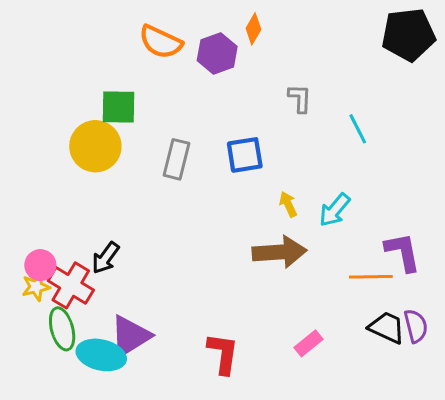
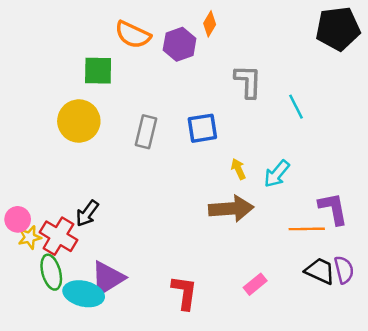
gray L-shape: (300, 98) -> (248, 81), size x1.4
green square: (119, 107) -> (98, 71), moved
pink circle: (40, 265) -> (18, 219), moved

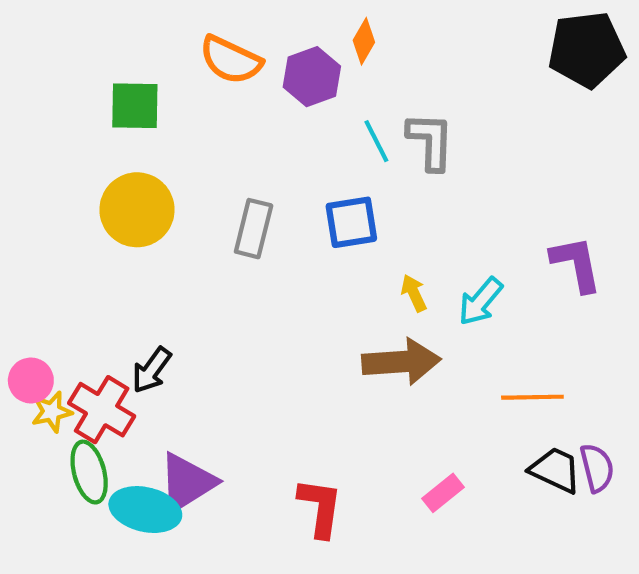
green square: (98, 71) -> (135, 106), moved
cyan line: (296, 107) -> (376, 141), moved
purple L-shape: (333, 209) -> (576, 264), moved

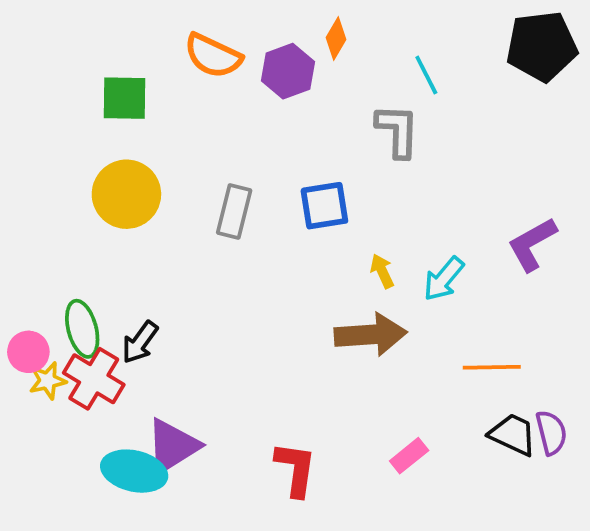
cyan line: (376, 141) -> (426, 75), moved
purple L-shape: (576, 264) -> (532, 244), turned -108
green ellipse: (89, 472) -> (82, 329), moved

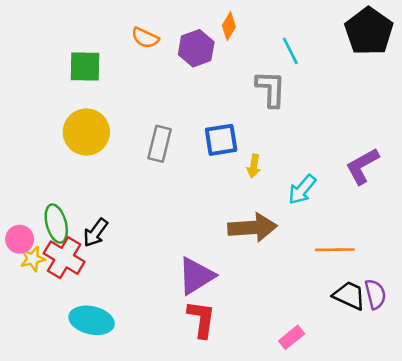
black pentagon: (542, 46) -> (369, 31), turned -30
orange semicircle: (213, 56) -> (145, 38), size x0.7
yellow arrow: (382, 271) -> (254, 166), moved, turned -145
purple triangle: (173, 446) -> (196, 276), moved
pink rectangle: (409, 456) -> (292, 337), moved

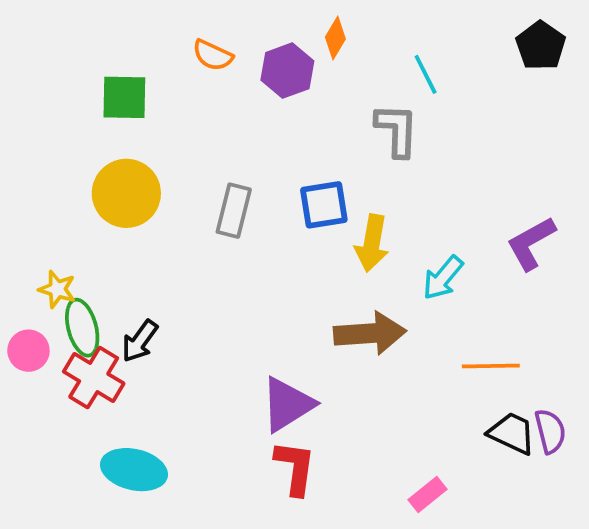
black pentagon: (369, 31) -> (541, 46), size x0.7
yellow arrow: (254, 166) -> (372, 243), size x1.6
yellow star: (33, 259) -> (57, 289), moved, turned 30

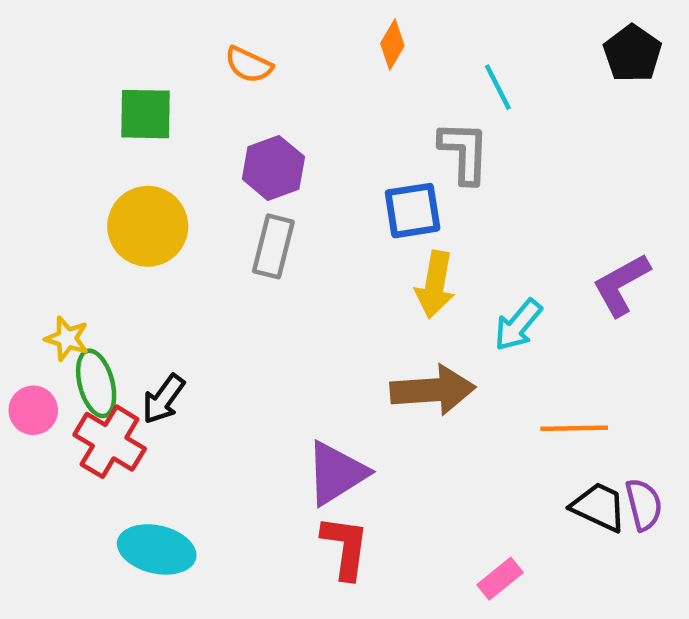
purple hexagon: (287, 71) -> (273, 168), moved
blue square: (324, 205) -> (413, 211), moved

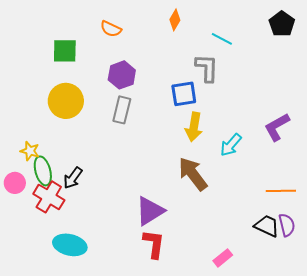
cyan line: (498, 87) -> (222, 39), turned -35
brown arrow: (433, 390) -> (193, 174), turned -123
orange line: (574, 428) -> (281, 191), moved

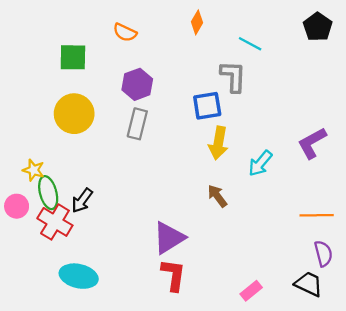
brown arrow: (193, 174) -> (217, 196), size x0.6
black trapezoid: (267, 226) -> (309, 284), moved

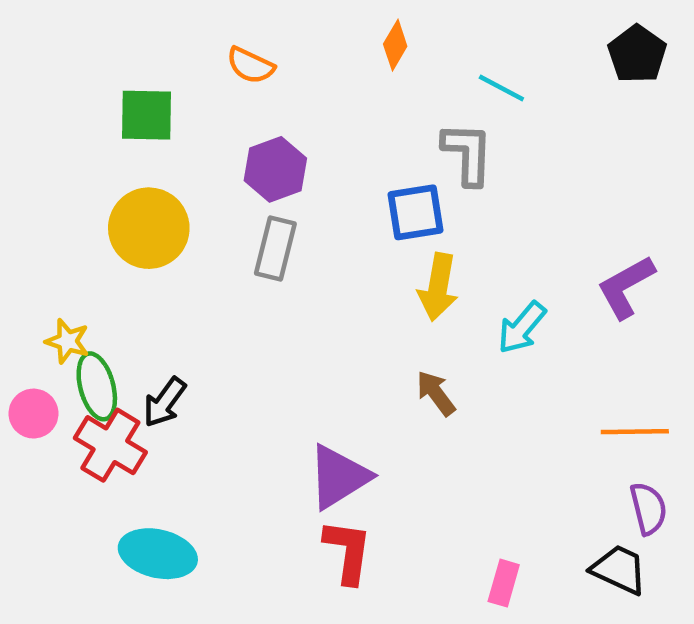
pink rectangle: (251, 291) -> (504, 583), turned -35

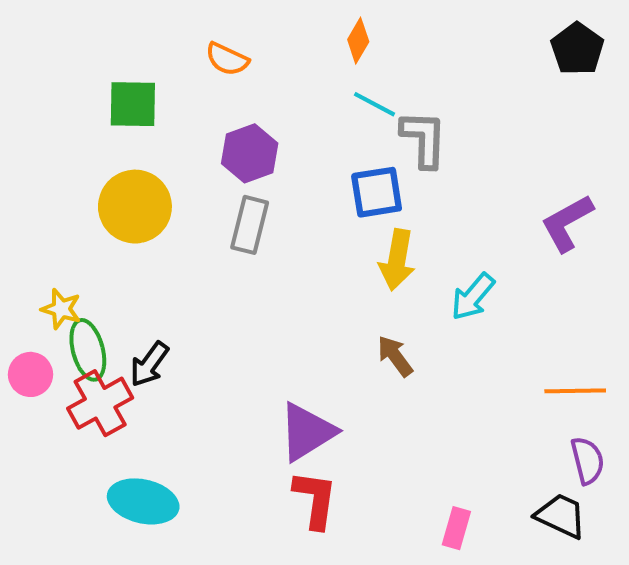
cyan line: (501, 88) -> (375, 104), moved
purple L-shape: (626, 287) -> (567, 223), moved
red cross: (110, 445) -> (100, 403), turned 30

